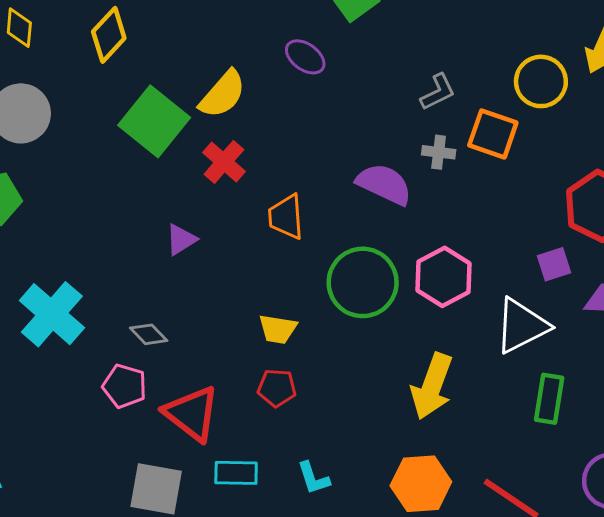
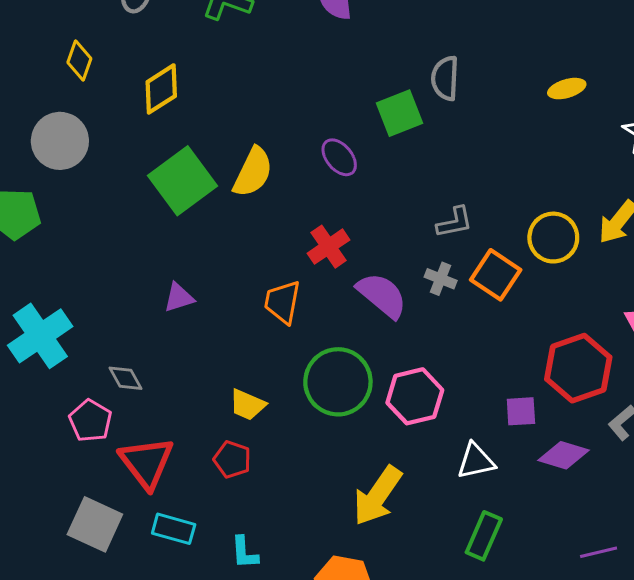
yellow semicircle: (223, 94) -> (253, 172), turned -30
red cross: (224, 162) -> (329, 247), moved
white triangle: (522, 326) -> (476, 461), size x0.7

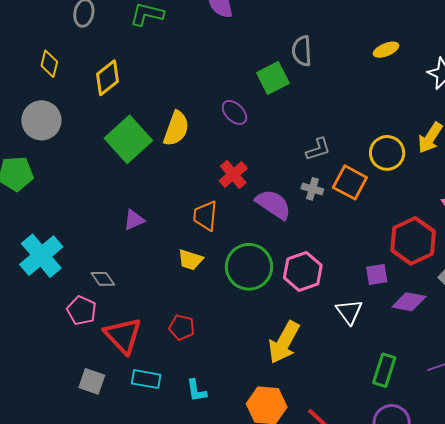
yellow trapezoid: (247, 405) -> (190, 260), moved
white triangle: (476, 461) -> (349, 312), turned -48
gray square: (95, 524) -> (92, 381), size x0.7
green rectangle: (484, 536) -> (384, 370), moved

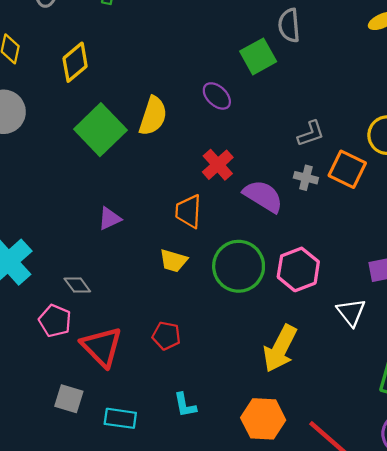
cyan rectangle: (146, 379) -> (120, 418), moved

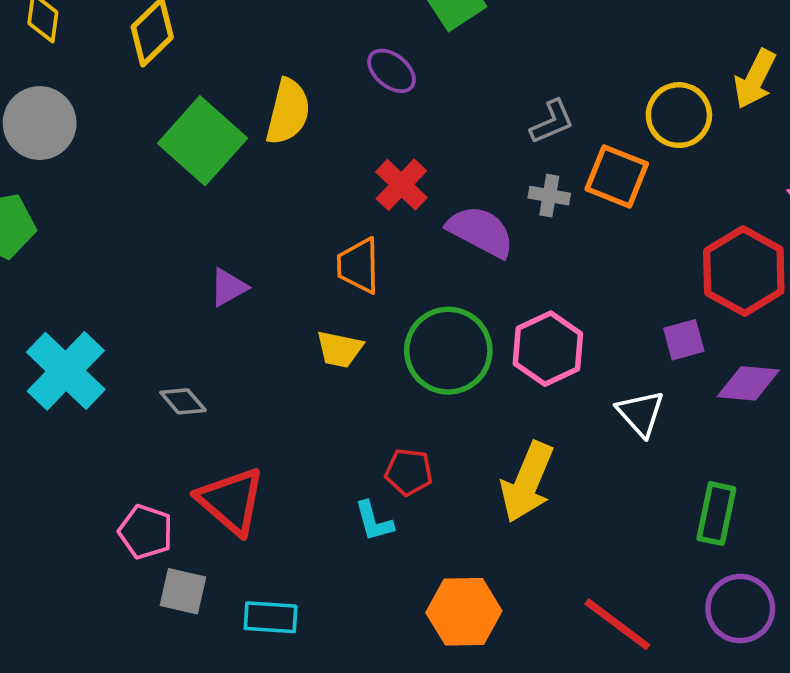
pink pentagon: (55, 321) -> (146, 532), moved
red pentagon: (166, 336) -> (409, 472), moved
cyan L-shape: (185, 405) -> (374, 521), moved
orange hexagon: (263, 419) -> (464, 612), moved

